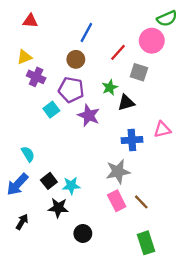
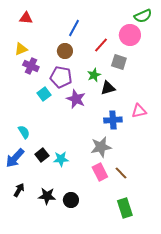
black star: (58, 208) -> (47, 196), moved

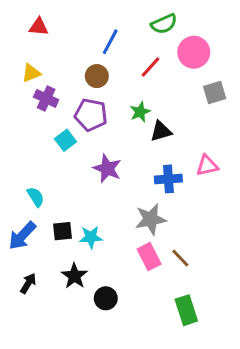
green semicircle: (143, 16) -> (164, 24), moved
gray square: (119, 62) -> (215, 92), moved, turned -35
purple star: (76, 99) -> (107, 169), moved
black square: (42, 155) -> (62, 231), turned 32
black star: (47, 196) -> (74, 276), moved, turned 30

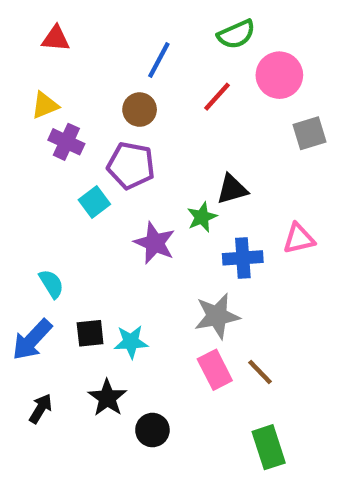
green star: (140, 112) -> (202, 217), moved

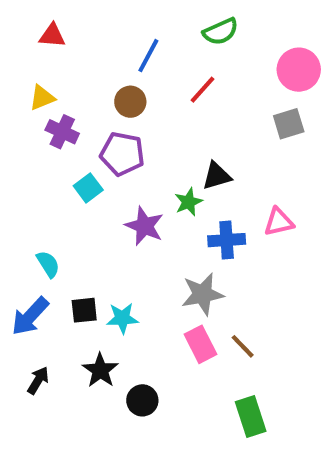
pink circle: (279, 75) -> (299, 70), moved

